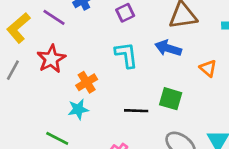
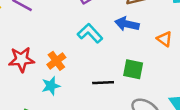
cyan L-shape: (126, 55) -> (90, 33), turned -30
red star: (51, 59) -> (21, 59), moved, turned 30

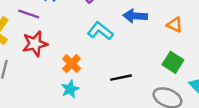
red star: (21, 59) -> (35, 44), moved
green square: (133, 69) -> (173, 62), moved, turned 30

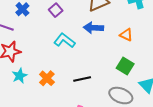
orange cross: (72, 64) -> (47, 78), moved
cyan star: (70, 89) -> (20, 76), moved

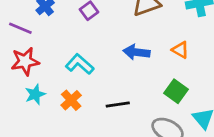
blue arrow: (93, 28) -> (137, 52), moved
cyan L-shape: (64, 40) -> (80, 64), moved

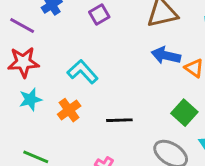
blue arrow: (137, 52) -> (166, 55), moved

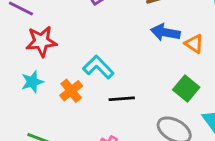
red star: (23, 62) -> (41, 41), moved
cyan L-shape: (83, 72) -> (98, 67), moved

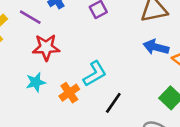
cyan L-shape: (98, 67) -> (95, 74), turned 100
black line: (122, 99) -> (113, 103), turned -55

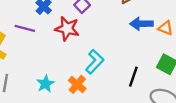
red star: (46, 47) -> (67, 29), moved, turned 30
black line: (113, 103) -> (133, 77), moved

